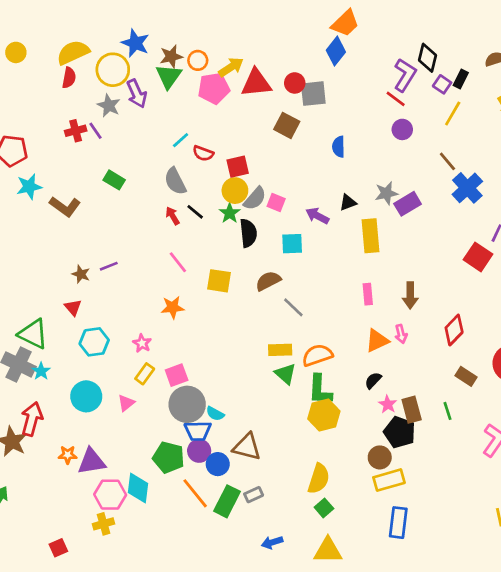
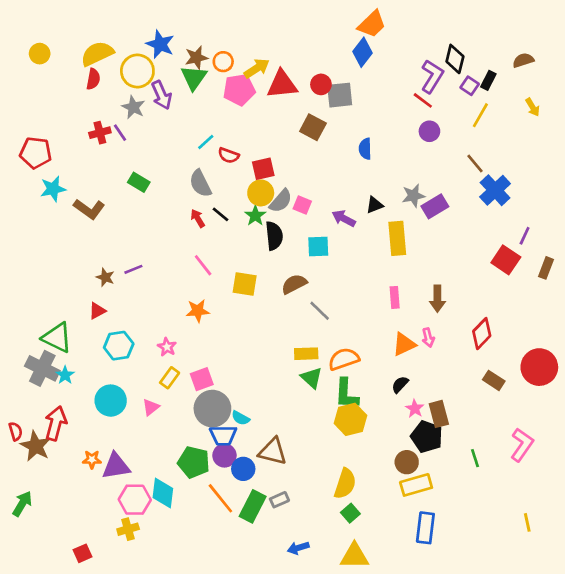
red triangle: (73, 307) -> (97, 311), turned 42
green line: (447, 411) -> (475, 458), moved

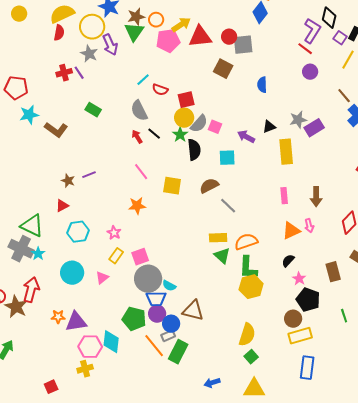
brown rectangle: (439, 414) -> (333, 272), moved
gray rectangle: (279, 500) -> (168, 336), moved

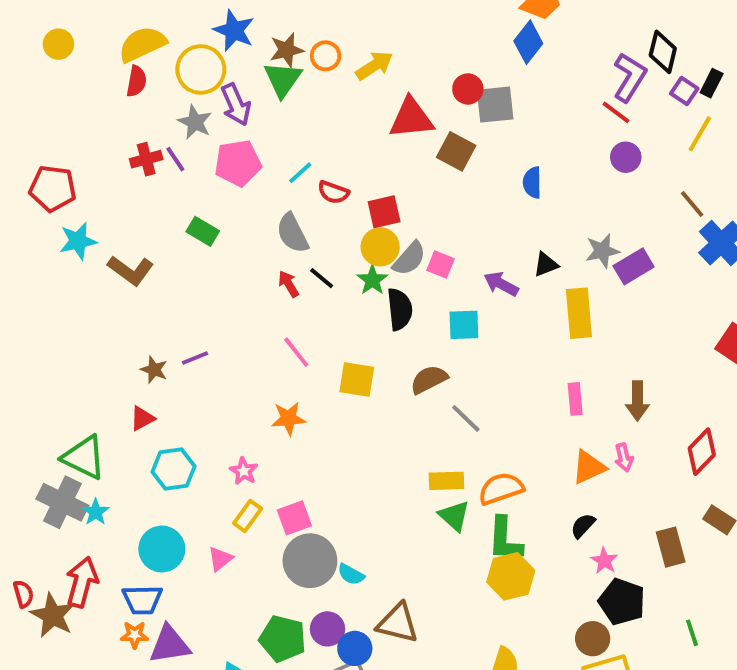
red triangle: (200, 37) -> (411, 118), moved
pink pentagon: (168, 41) -> (238, 163), moved
blue trapezoid: (156, 299) -> (142, 600), moved

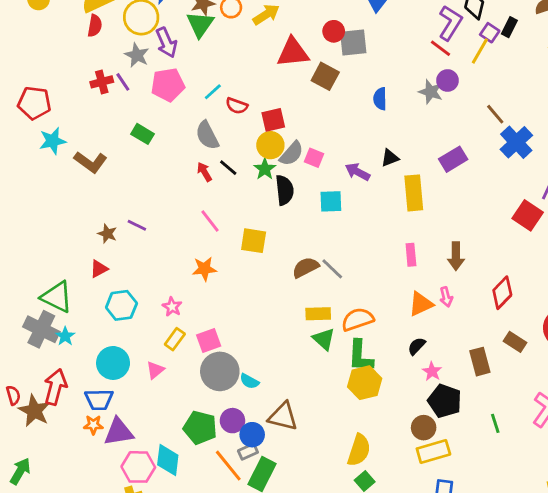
yellow line: (700, 134) -> (480, 51), moved
gray star: (602, 251) -> (431, 92), moved, turned 30
purple line: (195, 358) -> (137, 225), turned 48
brown semicircle: (429, 379) -> (306, 267), moved

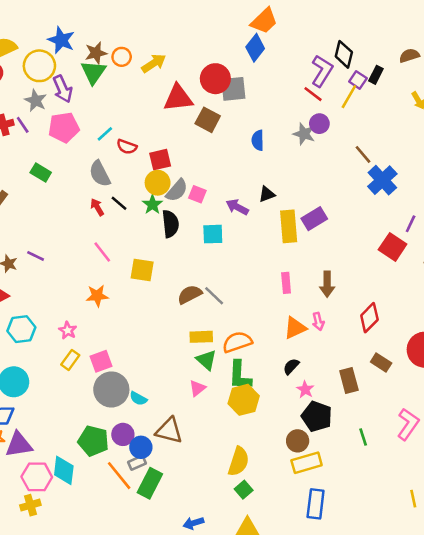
red circle: (334, 31) -> (215, 79), size x1.5
purple rectangle: (453, 159) -> (314, 219), moved
pink triangle: (155, 370) -> (197, 388), moved

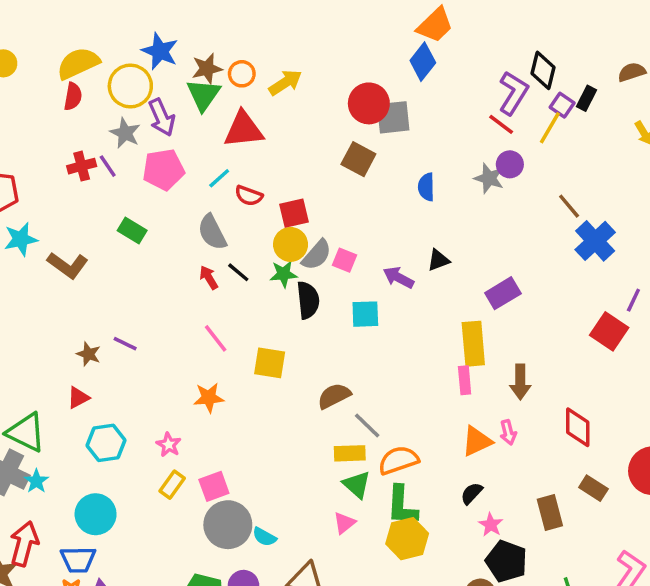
red triangle: (178, 98) -> (244, 130), moved
green star: (152, 205) -> (284, 274), turned 30
yellow rectangle: (289, 226) -> (473, 344), moved
gray line: (214, 296) -> (367, 425), moved
red diamond: (369, 318) -> (578, 427), turned -44

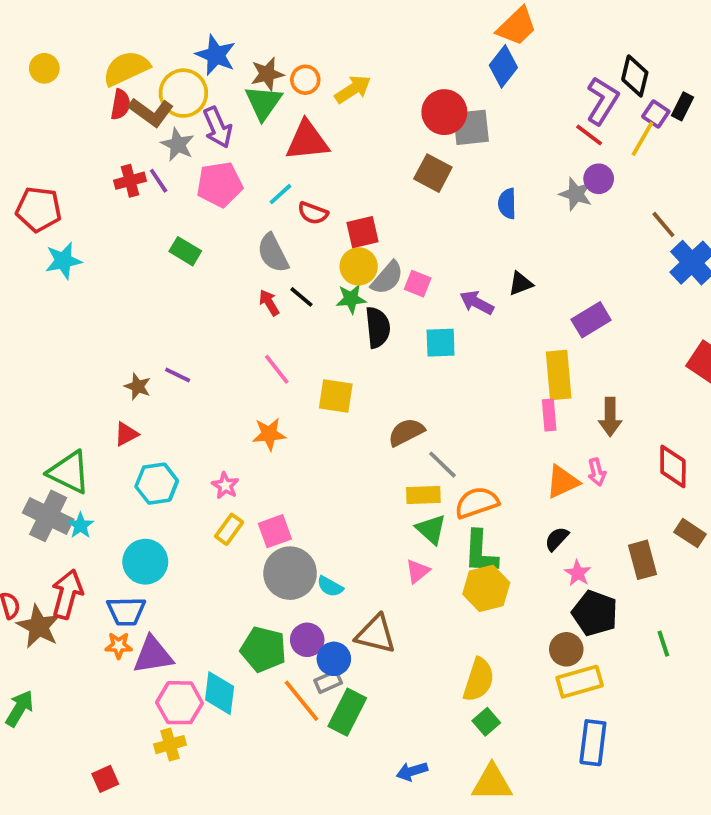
brown L-shape: (68, 265) -> (151, 112), moved

